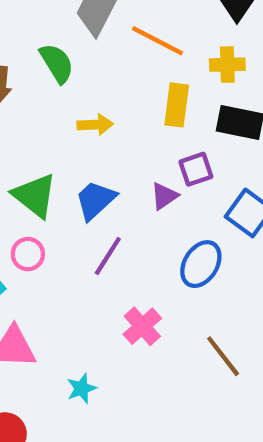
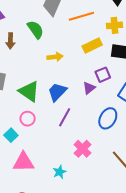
orange line: (158, 41) -> (81, 16), turned -40
yellow rectangle: (177, 105) -> (92, 45), turned 60
cyan star: (82, 388) -> (59, 172), moved

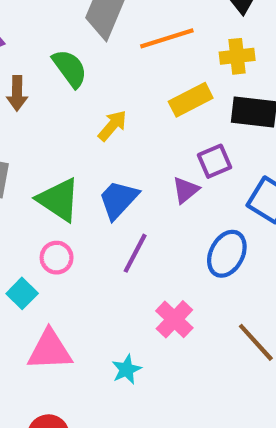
yellow arrow: (55, 57) -> (112, 126), turned -42

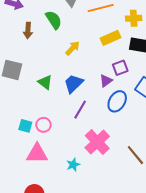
green triangle: (59, 200) -> (45, 82), size x0.7
blue ellipse: (227, 254) -> (117, 101), moved
pink circle: (57, 258) -> (43, 125), moved
cyan square: (22, 293) -> (25, 126), turned -32
pink cross: (174, 319) -> (97, 142), size x1.4

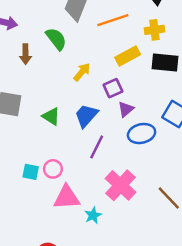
purple square: (120, 68) -> (113, 88), moved
blue ellipse: (117, 101) -> (141, 134), turned 50
pink triangle: (37, 154) -> (67, 197), moved

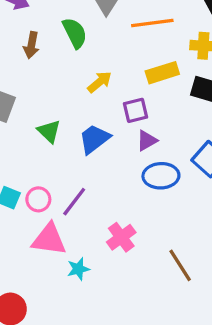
purple line: (97, 147) -> (74, 202), moved
pink cross: (121, 185) -> (121, 237), size x0.7

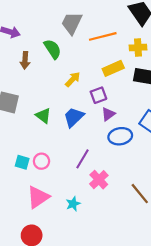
purple line: (74, 202) -> (83, 159), moved
pink triangle: (49, 239) -> (38, 197), moved, turned -35

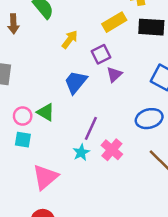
green triangle: (43, 116) -> (46, 112), moved
blue ellipse: (120, 136) -> (149, 119), moved
pink circle: (42, 161) -> (23, 116), moved
cyan star: (73, 204) -> (81, 152), moved

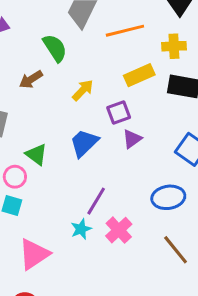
brown arrow: (13, 24) -> (31, 79), moved, turned 54
green triangle: (46, 112) -> (36, 154), moved

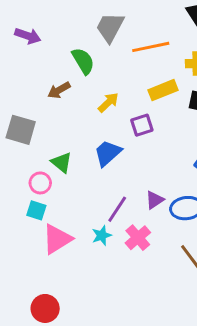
purple triangle: (132, 139) -> (155, 200), moved
pink triangle: (34, 254) -> (57, 239), moved

